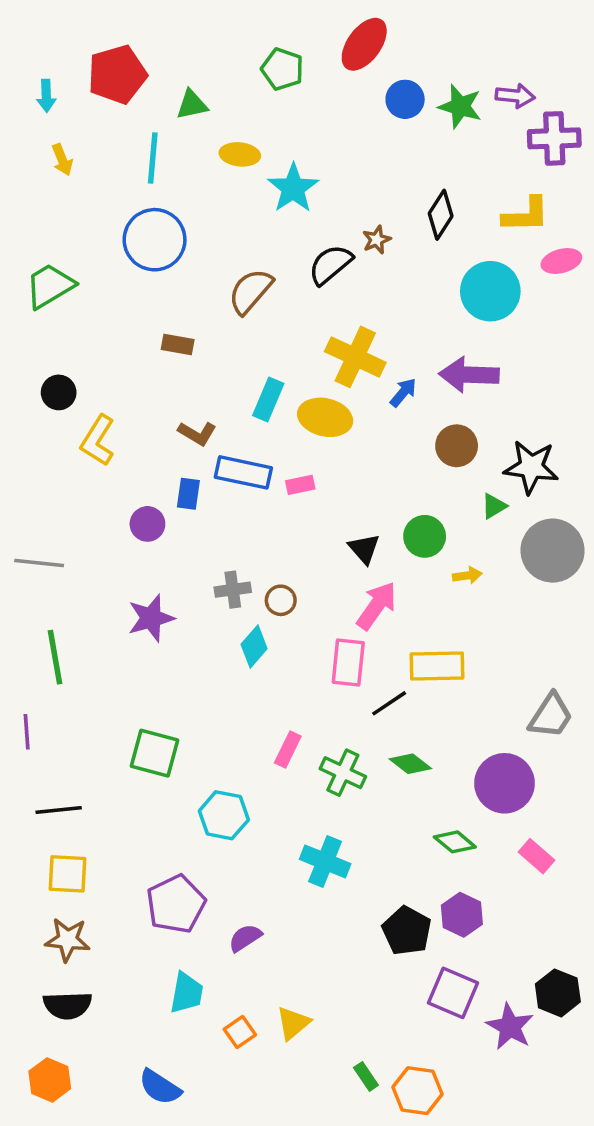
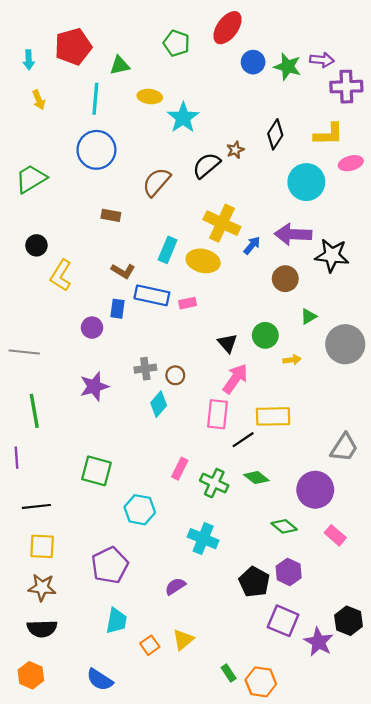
black star: (531, 467) -> (332, 255), moved
purple semicircle: (245, 938) -> (175, 586), moved

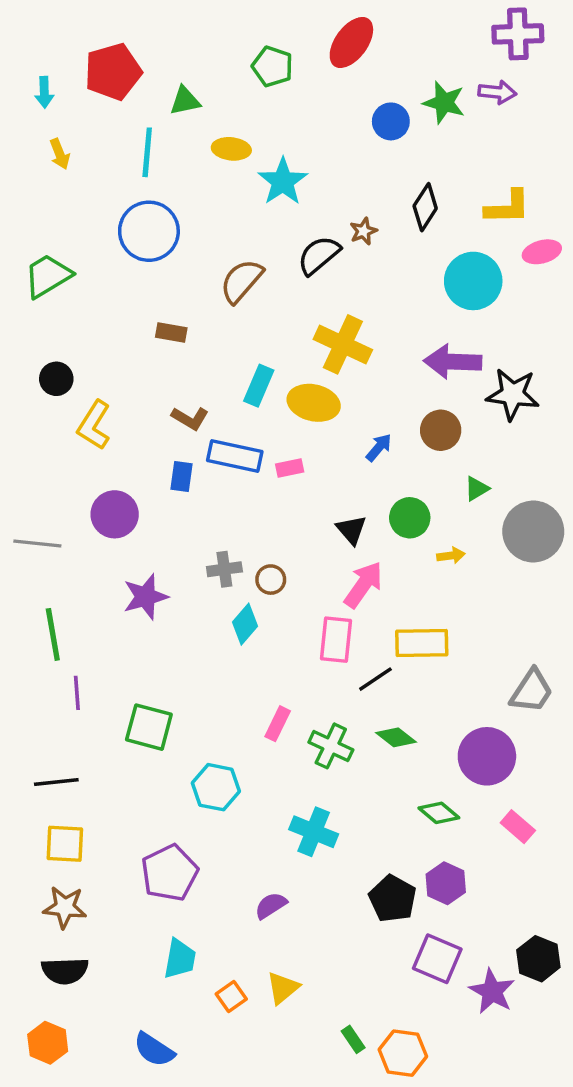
blue circle: (253, 62) -> (391, 121), moved
purple cross: (346, 87) -> (518, 34), moved
blue arrow: (252, 245) -> (379, 447), moved
purple circle: (92, 328) -> (115, 514), moved, size x1.4
purple line: (16, 458) -> (77, 693), moved

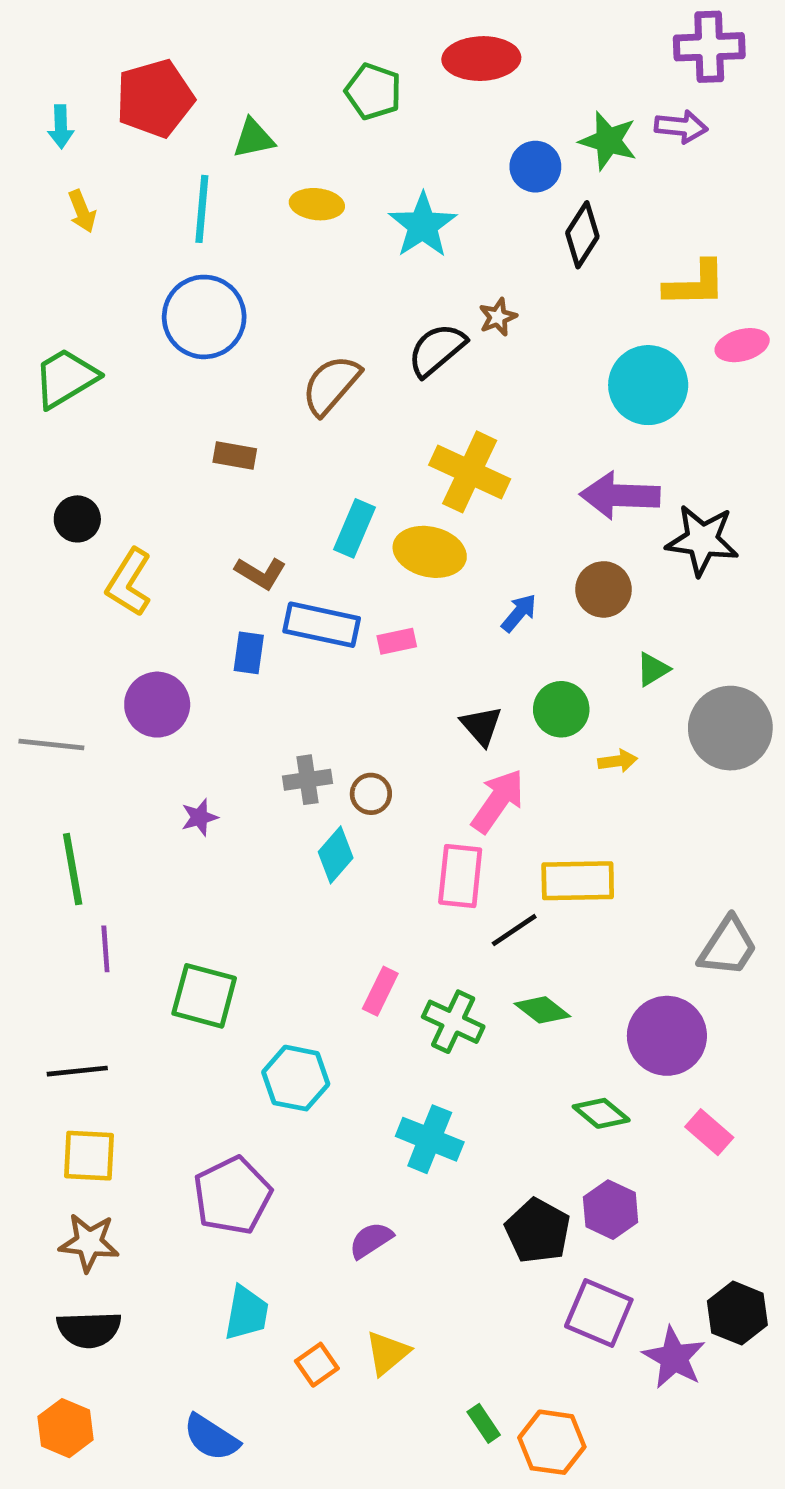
red ellipse: (351, 42) -> (481, 59), turned 52
cyan star: (283, 181) -> (423, 225), moved
black diamond: (425, 207) -> (582, 235), moved
purple star: (145, 597) -> (199, 817), size x0.6

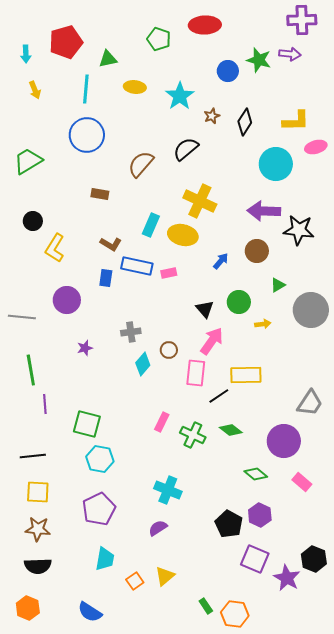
black diamond: (582, 235) -> (245, 122), moved
brown star: (498, 317) -> (212, 116), moved
brown circle: (371, 794) -> (169, 350), moved
cyan hexagon: (296, 1078) -> (100, 459), moved
cyan cross: (430, 1139) -> (168, 490), moved

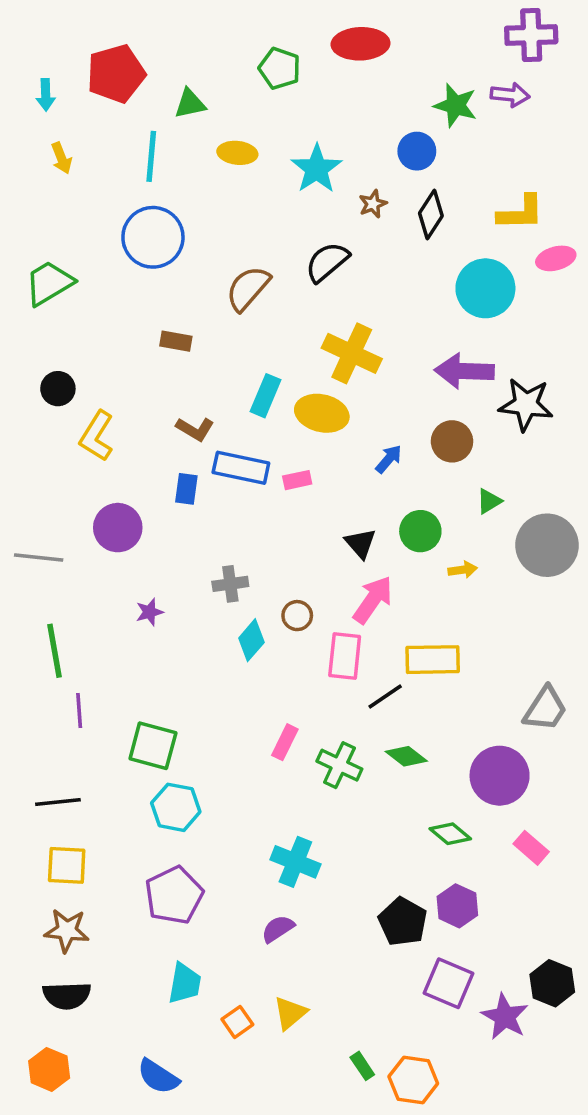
blue circle: (228, 71) -> (417, 151), moved

